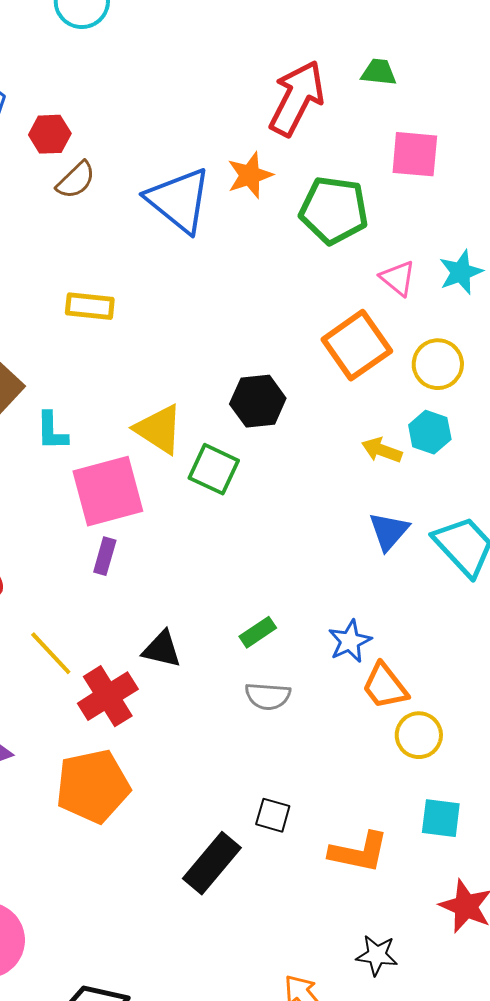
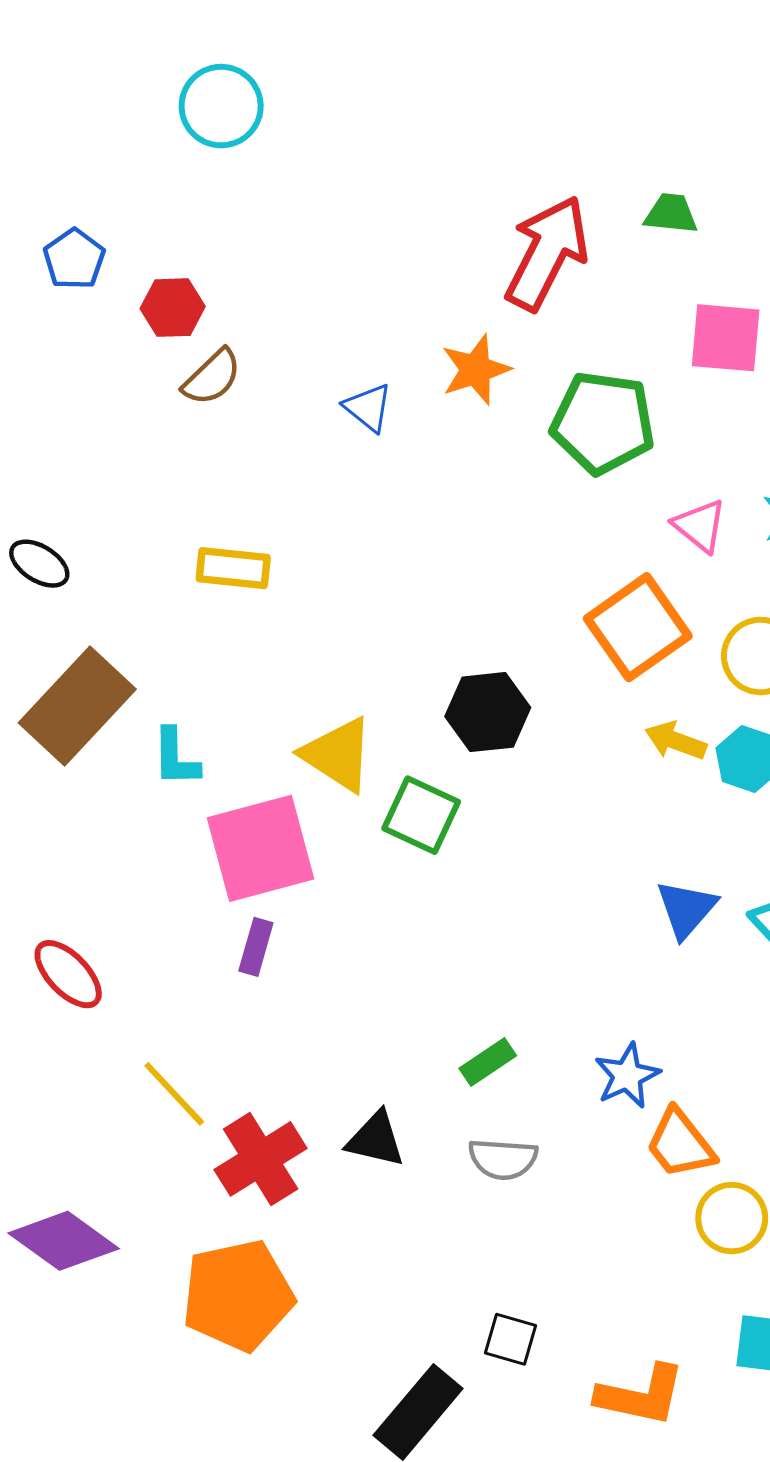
blue triangle: (179, 200) -> (368, 408), size x0.5
yellow arrow: (382, 450) -> (676, 741), moved
black triangle: (162, 649) -> (376, 1139), moved

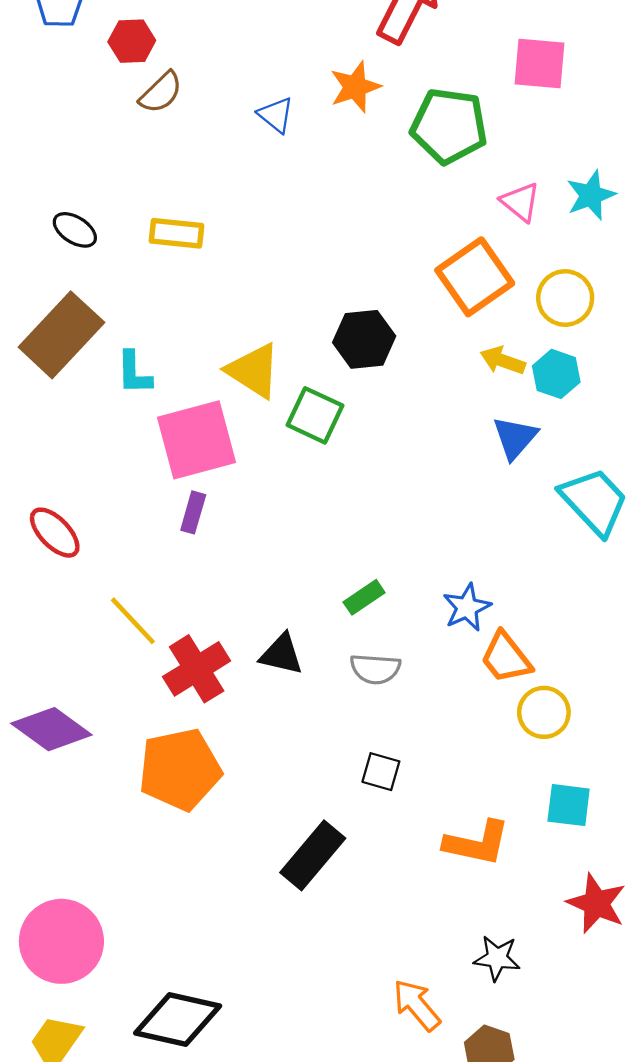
black ellipse: (39, 564) -> (75, 230), moved
blue triangle: (686, 909) -> (515, 438), moved
black square: (510, 1339) -> (381, 772), moved

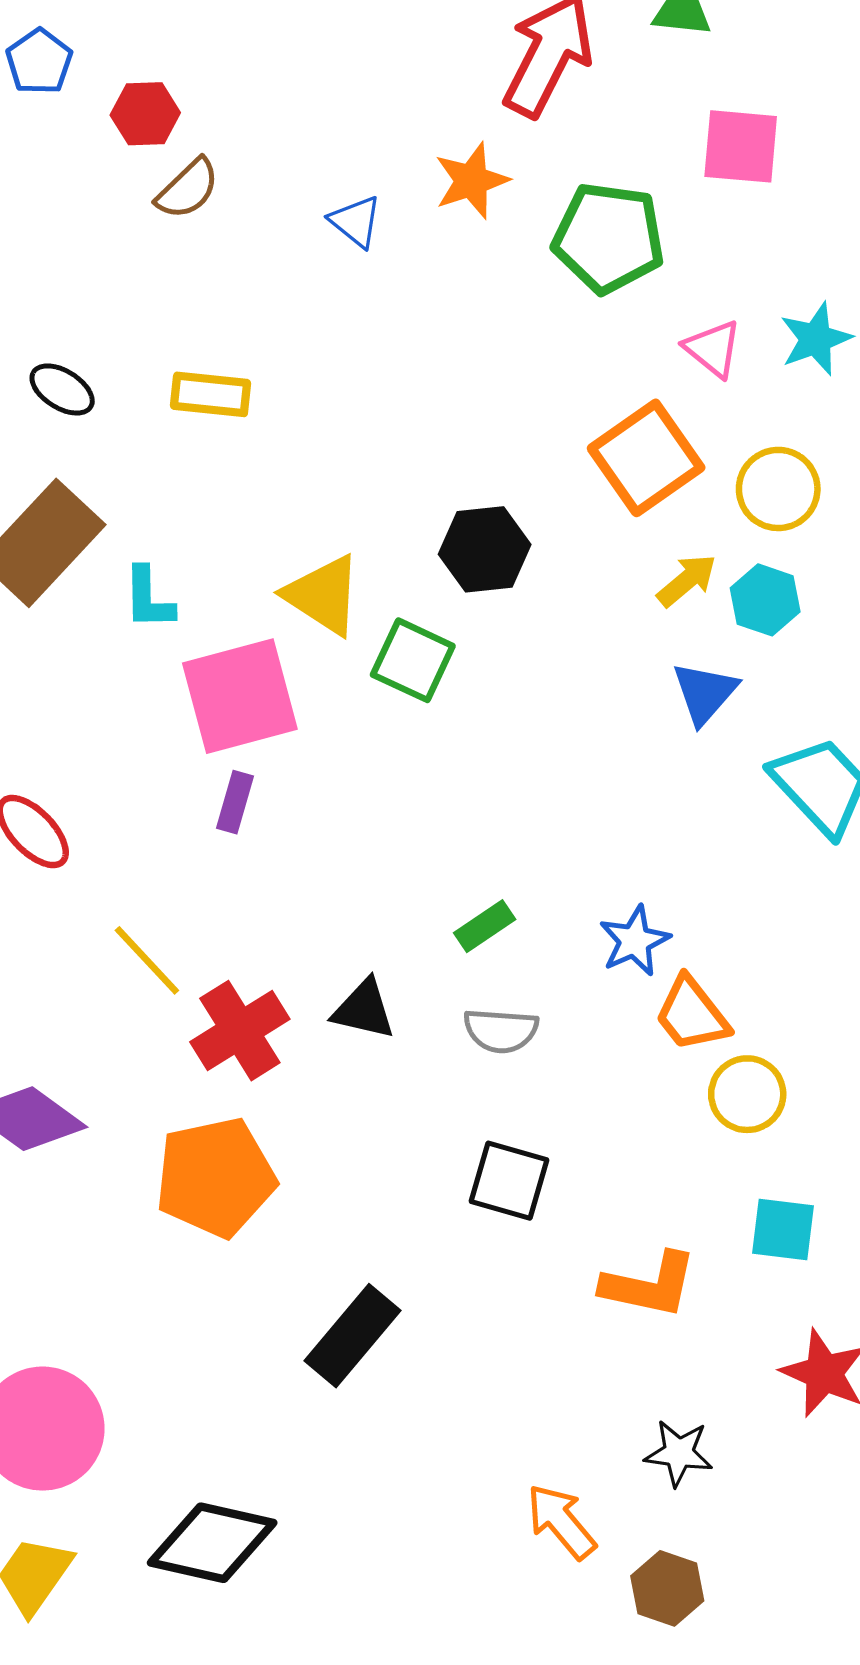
yellow arrow: (503, 361) -> (687, 580), turned 120
black square: (381, 772) -> (509, 1181), size x1.4
black rectangle: (313, 855) -> (352, 1336), moved

